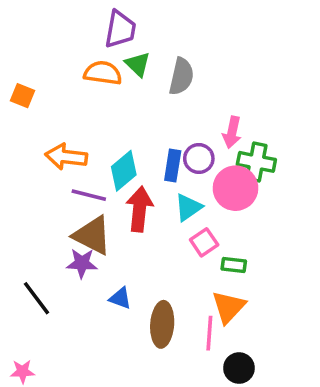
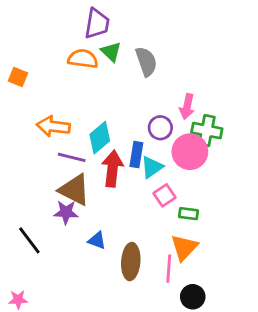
gray semicircle: (181, 76) -> (146, 62), turned -32
blue rectangle: (173, 165) -> (136, 155), moved

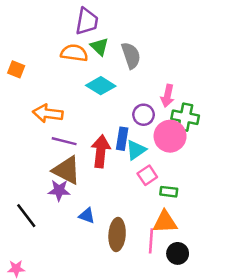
cyan diamond: (100, 138) -> (101, 86), moved, turned 72
orange triangle: (184, 247) -> (165, 222), turned 44
black circle: (193, 297) -> (178, 253), moved

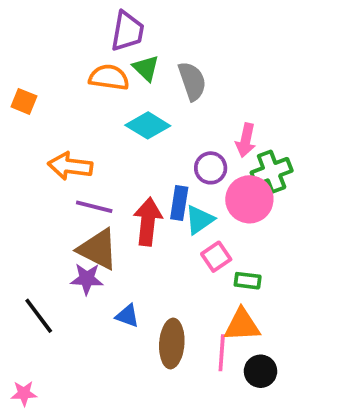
green cross: (185, 117) -> (272, 172), turned -32

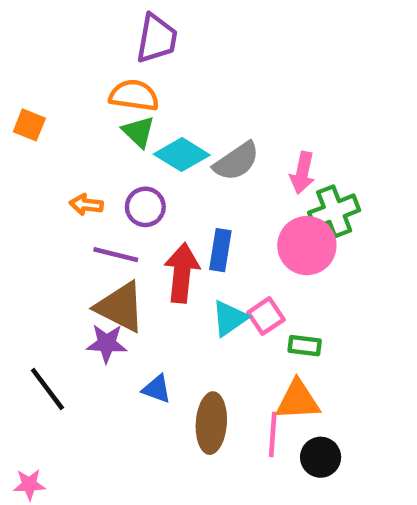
green triangle: (146, 68) -> (139, 132), moved
gray semicircle: (192, 81) -> (236, 161), moved, turned 75
orange arrow: (70, 166) -> (86, 205), size x0.6
purple circle: (211, 168) -> (145, 207), moved
cyan triangle: (200, 220) -> (230, 318), moved

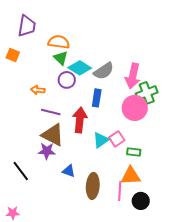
purple trapezoid: (157, 38) -> (27, 26), moved
pink arrow: (302, 173) -> (133, 76), size x1.4
purple circle: (145, 207) -> (67, 80), moved
blue rectangle: (220, 250) -> (97, 98), moved

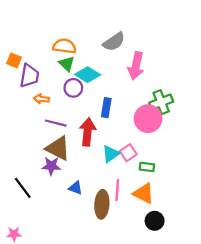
purple trapezoid: (27, 26) -> (29, 76), moved
gray semicircle: (104, 71) -> (114, 42), moved
pink arrow: (133, 76) -> (136, 66), moved
orange triangle: (131, 176) -> (144, 193), turned 30
pink line: (120, 191) -> (117, 190), moved

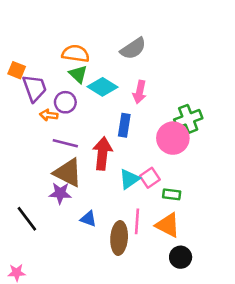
pink arrow: (136, 66) -> (140, 92), moved, size x0.7
purple trapezoid: (29, 76) -> (35, 88), turned -30
purple circle: (73, 88) -> (65, 102), moved

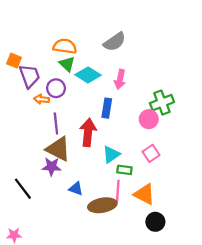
pink circle: (173, 138) -> (149, 119), size x0.7
purple line: (65, 143) -> (56, 124), turned 70
pink square: (150, 178) -> (151, 153), moved
green rectangle: (172, 194) -> (124, 170), moved
brown ellipse: (119, 238) -> (102, 205), turned 76

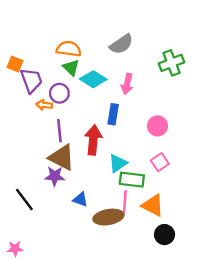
green cross: (162, 103) -> (172, 63), moved
green rectangle: (124, 170) -> (132, 180), size x1.5

